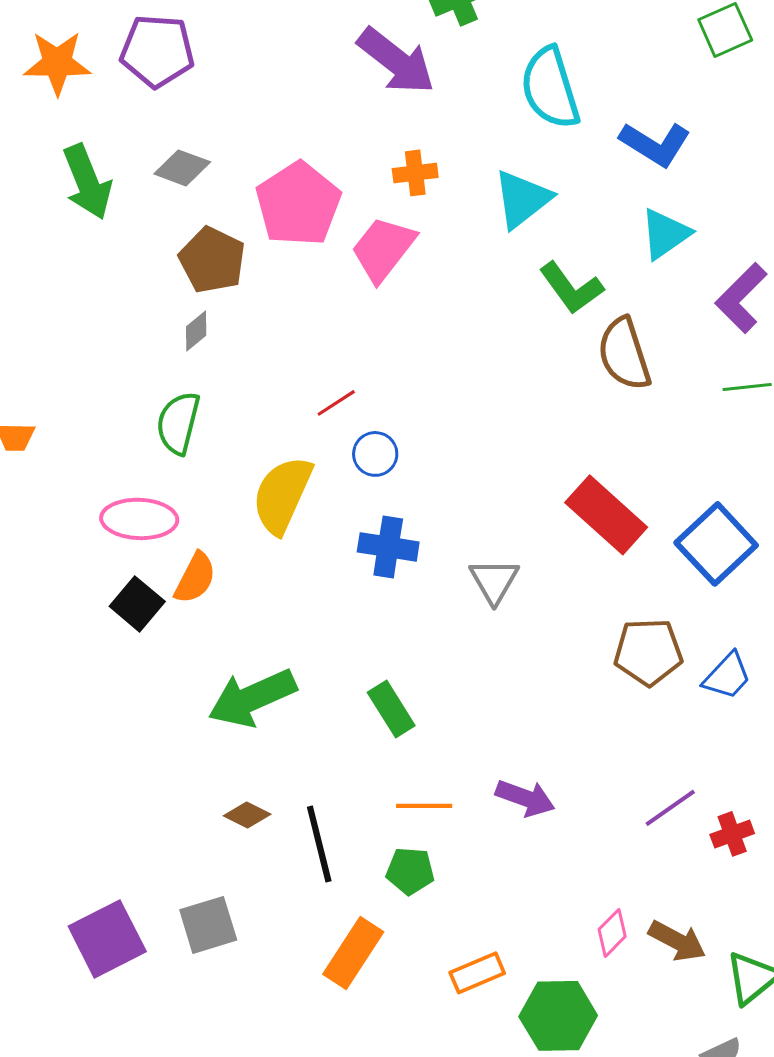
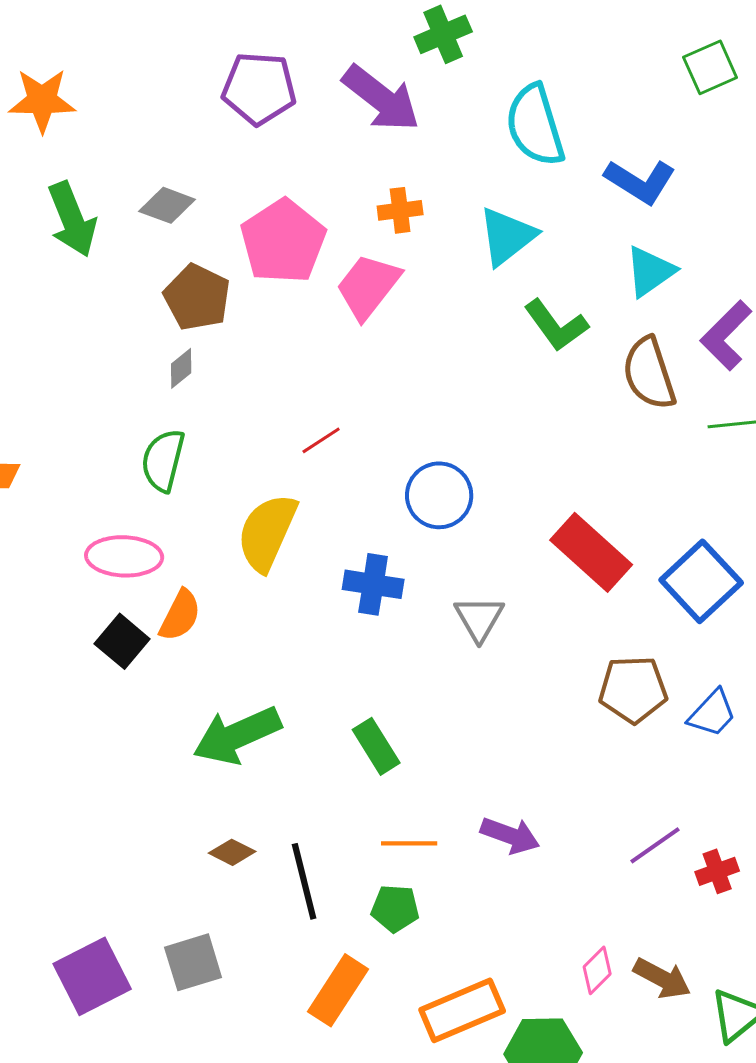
purple pentagon: (157, 51) -> (259, 88), moved
brown semicircle: (624, 354) -> (649, 373), moved
blue circle: (375, 454) -> (439, 495), moved, size x1.5
orange rectangle: (477, 973) -> (462, 1010), size x1.5

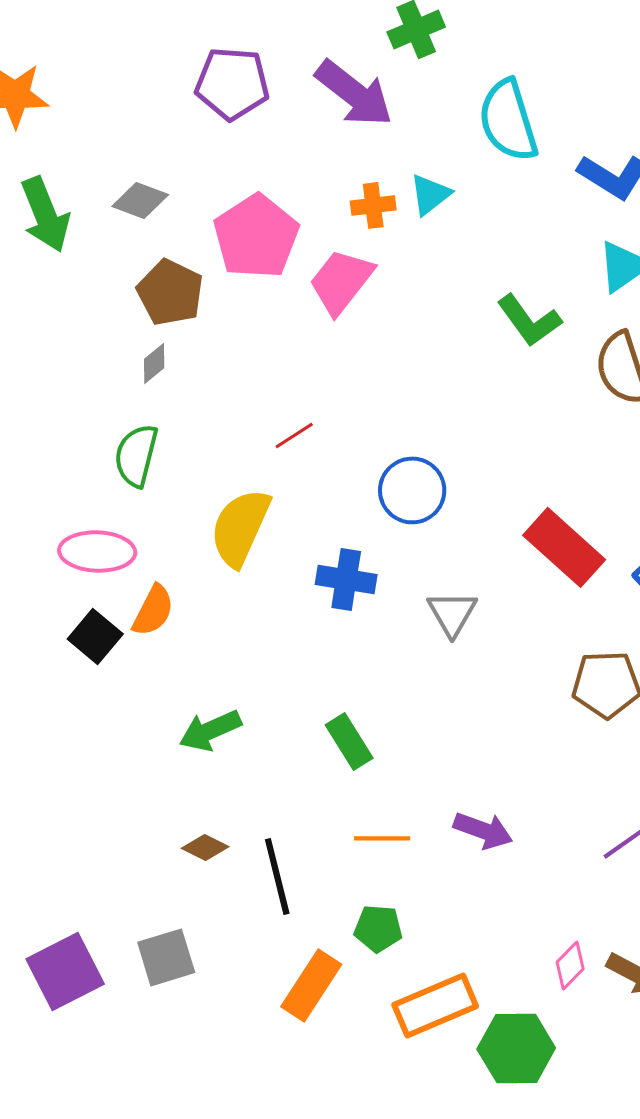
cyan triangle: (507, 236) -> (430, 194), moved, size x0.7
green arrow: (237, 735) -> (210, 730), size x0.7
green pentagon: (395, 908) -> (378, 928), moved

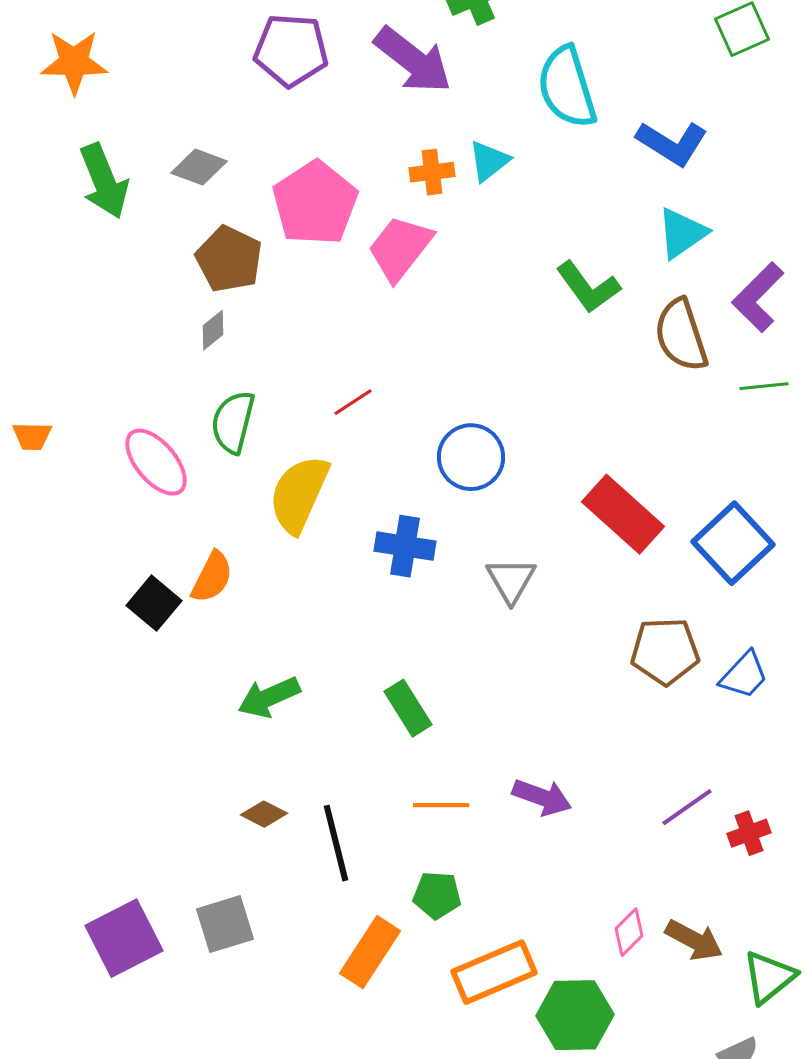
green semicircle: (136, 455) -> (233, 422), moved
pink ellipse: (97, 551) -> (156, 462), moved, turned 48

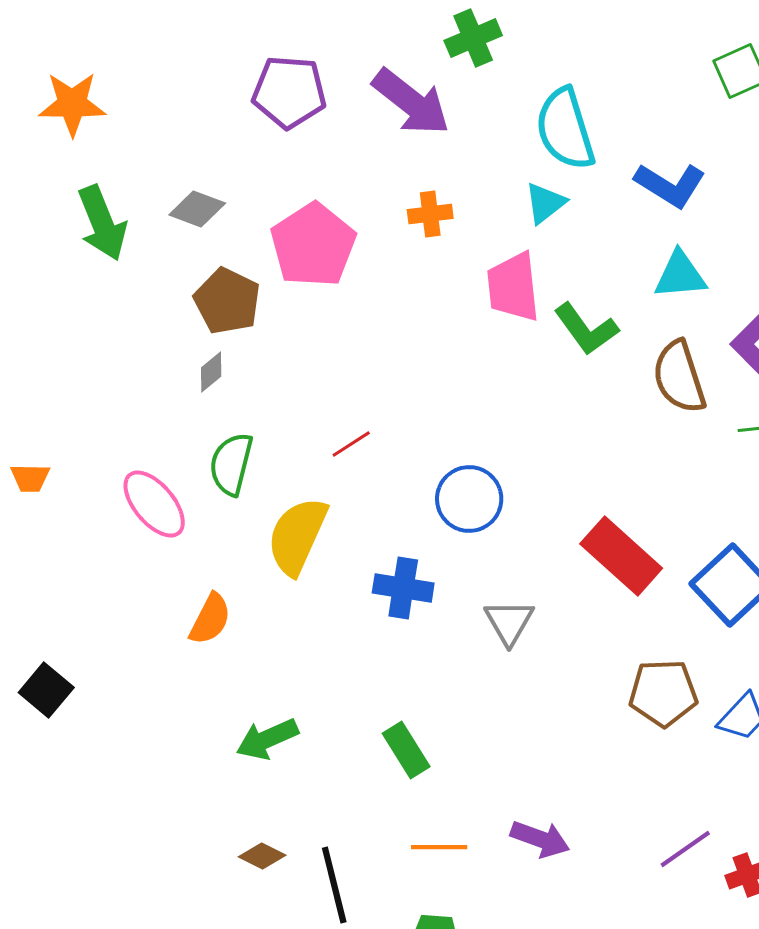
cyan triangle: (489, 161) -> (545, 203), moved
cyan triangle: (682, 233) -> (680, 275), turned 30
pink trapezoid: (400, 248) -> (513, 287), moved, turned -44
black square: (154, 603) -> (46, 690), moved

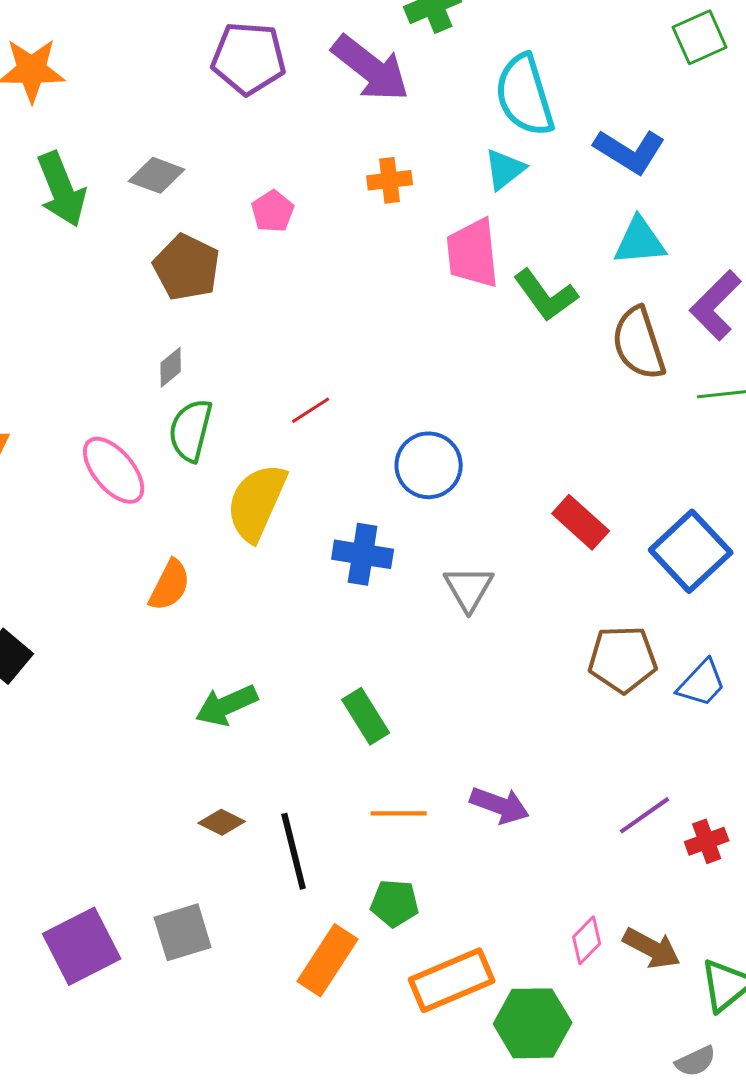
pink pentagon: (313, 245) -> (273, 211), size x0.5
gray diamond: (211, 372) -> (171, 367), moved
red rectangle: (621, 556) -> (581, 522), size x0.7

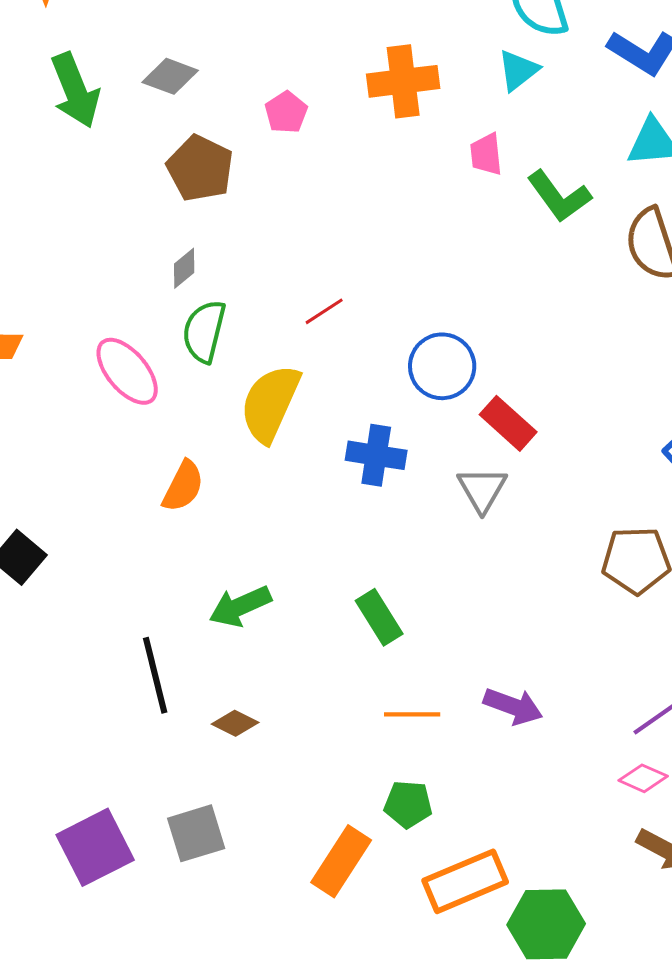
orange cross: (390, 180) -> (403, 81), size x1.6
pink trapezoid: (473, 253) -> (486, 154), size x0.6
red rectangle: (581, 522) -> (508, 423), moved
black line: (294, 851) -> (155, 675), moved
pink diamond: (587, 940) -> (643, 778), moved, turned 69

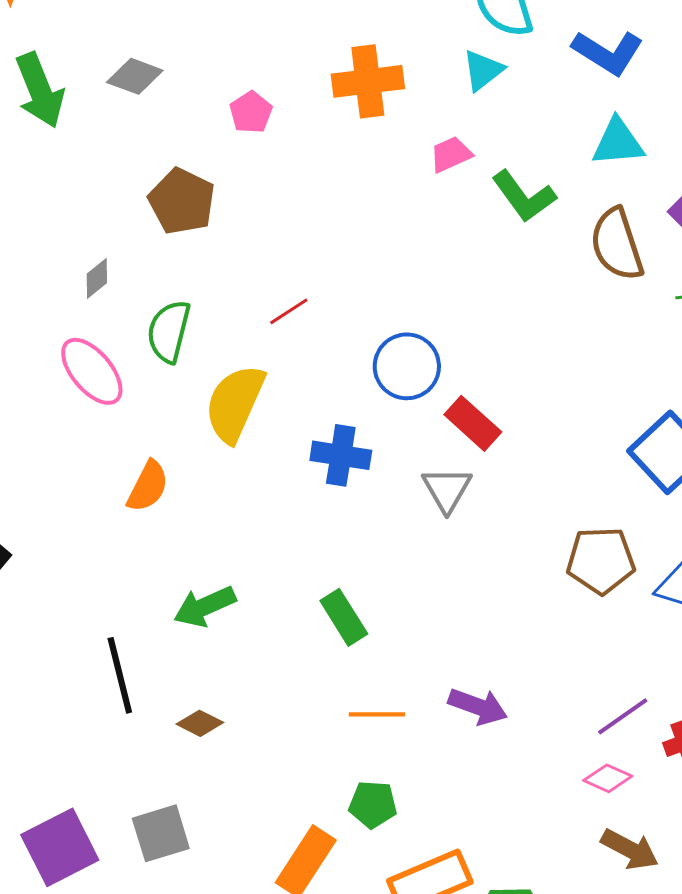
pink trapezoid: (486, 154) -> (451, 154), turned 72
brown pentagon: (200, 168) -> (182, 201), moved
gray diamond: (184, 268) -> (97, 278), moved

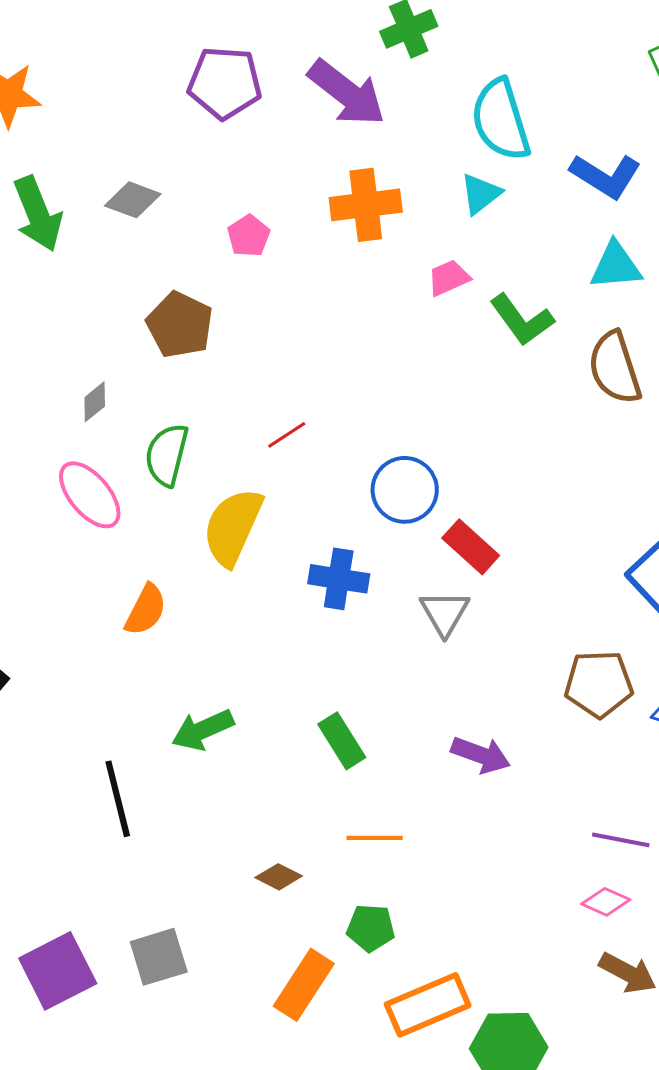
purple arrow: (478, 706) -> (481, 755), moved
purple line: (623, 716) -> (621, 840), turned 46
brown diamond: (200, 723) -> (279, 877), moved

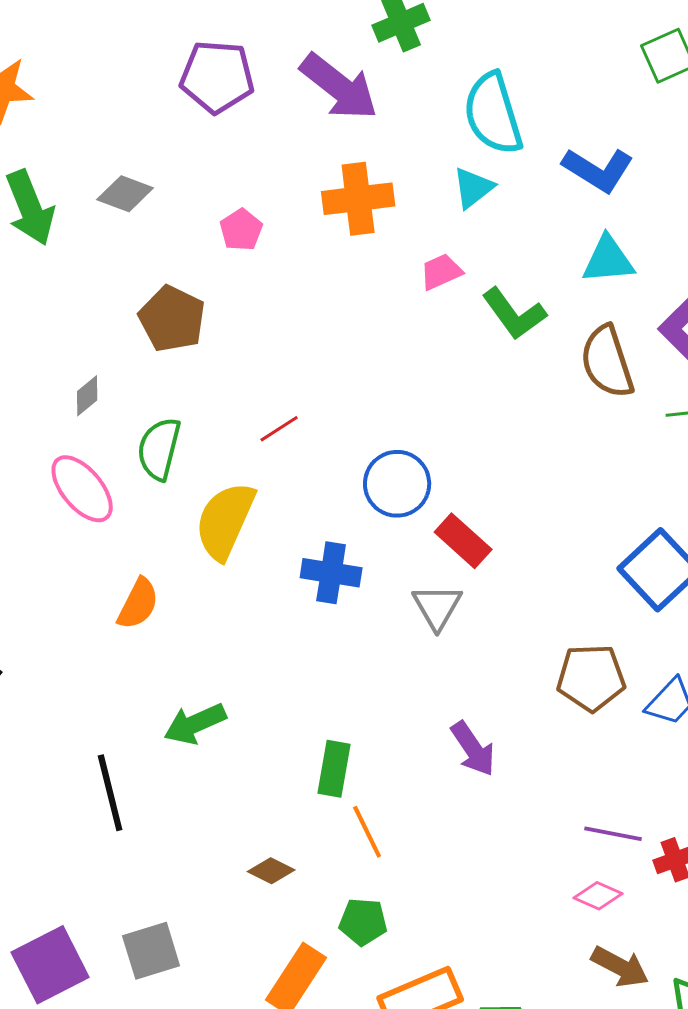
green rectangle: (342, 741) -> (334, 769), moved, turned 42
purple arrow: (481, 755) -> (473, 749), turned 36
orange line: (375, 838) -> (367, 832), turned 64

